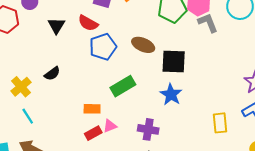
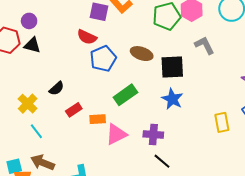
gray L-shape: (208, 23) -> (204, 45), moved
black triangle: (56, 26) -> (32, 45), moved, turned -42
pink triangle: (110, 126) -> (116, 134), size x1.6
red rectangle: (93, 133) -> (74, 110), moved

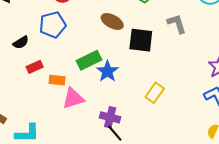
blue pentagon: (103, 59) -> (53, 25), moved
blue star: (172, 99) -> (107, 71), moved
yellow rectangle: (222, 122) -> (155, 93), moved, turned 36
purple cross: (153, 135) -> (110, 117), moved

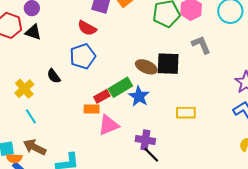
brown ellipse: (112, 21) -> (146, 67), moved
black semicircle: (21, 42) -> (54, 76), turned 91
red rectangle: (35, 67) -> (102, 96), moved
yellow rectangle: (155, 93) -> (186, 113), turned 60

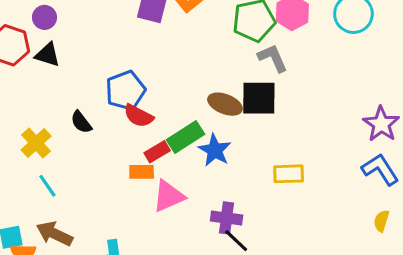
red semicircle: (87, 28) -> (138, 116), moved
gray L-shape: (201, 45) -> (273, 58), moved

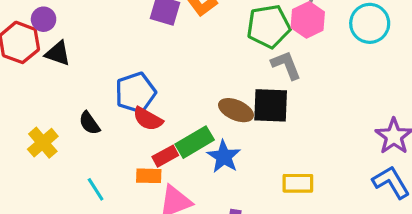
purple circle: (44, 17) -> (44, 19), moved
cyan line: (47, 186) -> (96, 189), moved

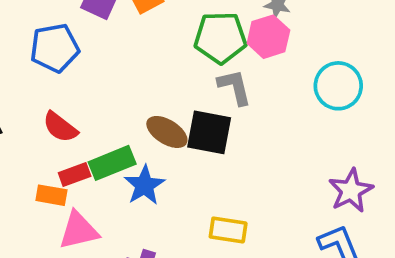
cyan circle: (370, 23) -> (338, 86), moved
blue pentagon: (135, 93) -> (55, 48), moved

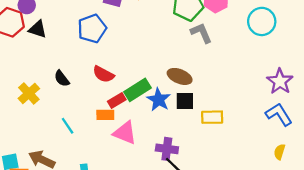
brown ellipse: (167, 132) -> (180, 76), moved
black square: (209, 132) -> (185, 101), moved, size x0.7
pink triangle: (79, 230) -> (125, 133), turned 45

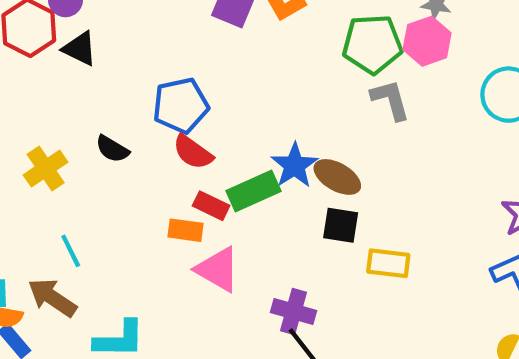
blue pentagon: (92, 29) -> (181, 106), moved
black semicircle: (62, 79) -> (112, 149), turned -30
red rectangle: (117, 100) -> (211, 206), turned 48
blue star: (159, 100) -> (294, 165), moved
cyan line: (68, 126) -> (71, 251), moved

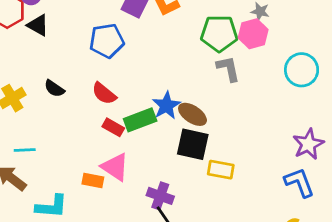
blue pentagon: (181, 106) -> (107, 41), moved
black square: (341, 225) -> (193, 144), size x1.4
orange rectangle: (185, 230) -> (93, 180), moved
cyan line: (71, 251) -> (25, 150), turned -70

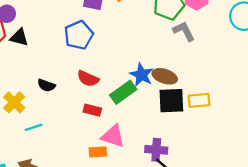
red rectangle: (113, 127) -> (92, 110), moved
cyan line: (25, 150) -> (34, 127), moved
yellow rectangle: (221, 170) -> (199, 100), moved

